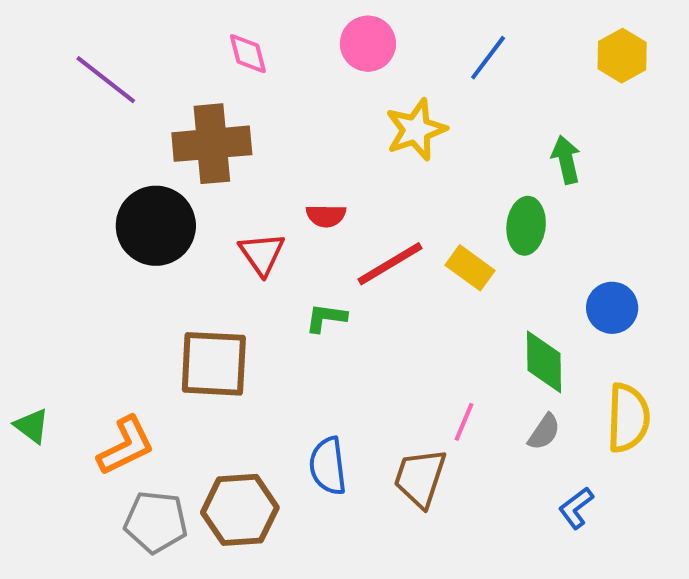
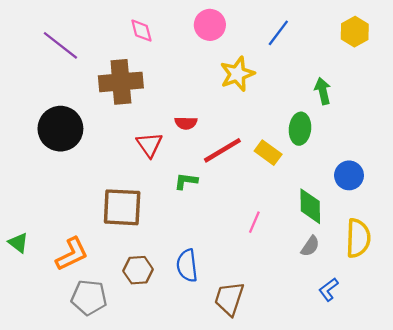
black circle: (156, 226) -> (60, 129), moved
pink line: (464, 422) -> (254, 222), moved
brown trapezoid: (420, 478) -> (229, 299), moved
brown hexagon: (240, 510) -> (138, 270), moved, size x0.7

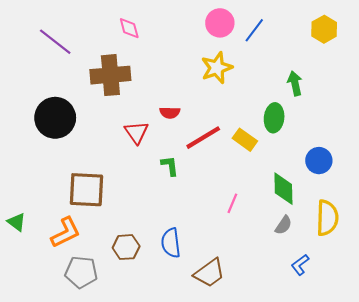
pink circle: (210, 25) -> (220, 23), moved
green L-shape: (186, 181) -> (170, 166), turned 75
brown square: (122, 207) -> (86, 190), moved
brown trapezoid: (229, 299) -> (209, 273), turned -144

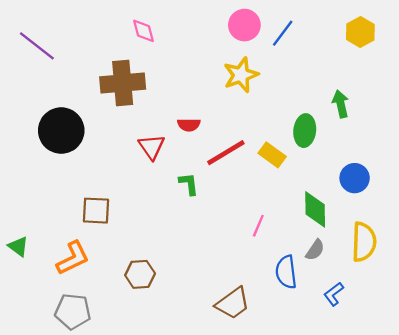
purple line: (55, 42) -> (37, 46), moved
green arrow: (295, 83) -> (341, 104), moved
brown square: (86, 190) -> (96, 211), size x0.7
blue semicircle: (171, 243) -> (286, 272), moved
gray pentagon: (81, 272) -> (73, 311), moved

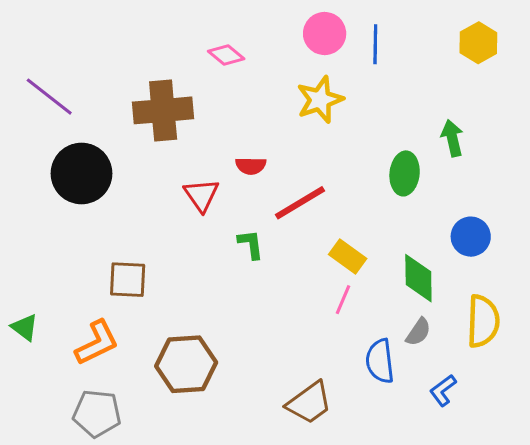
pink diamond: (144, 31) -> (226, 55), moved, turned -36
blue line: (283, 33) -> (375, 44), turned -36
purple line: (37, 46) -> (49, 97), moved
yellow rectangle: (272, 155) -> (348, 257), moved
brown hexagon: (140, 274) -> (186, 364), size x1.5

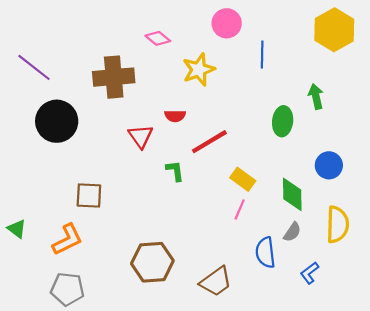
yellow hexagon: (478, 43) -> (334, 30), size x1.5
blue line: (375, 44) -> (262, 55), moved
yellow star: (320, 100) -> (199, 70), moved
brown hexagon: (186, 364) -> (152, 262), moved

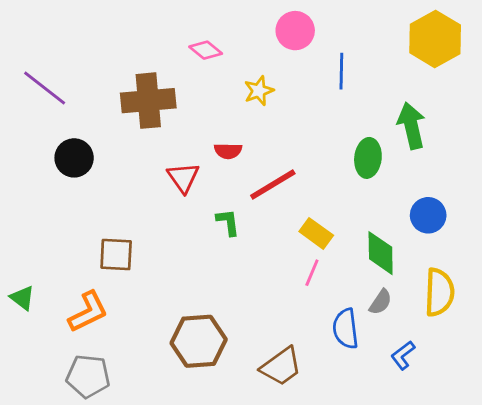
yellow star: (199, 70) -> (259, 91), size x0.7
green arrow: (316, 96) -> (411, 126), size x1.4
black circle: (57, 121) -> (74, 158), size x0.7

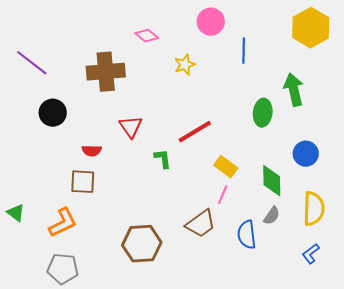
red semicircle: (228, 151) -> (92, 151), moved
blue L-shape: (403, 355) -> (311, 254), moved
brown trapezoid: (281, 366) -> (201, 224), moved

